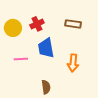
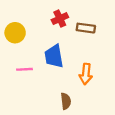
red cross: (37, 24) -> (60, 19), moved
brown semicircle: (46, 87) -> (66, 101), moved

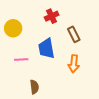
brown rectangle: (86, 28) -> (74, 34), moved, turned 56
brown semicircle: (66, 101) -> (34, 87), moved

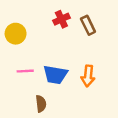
brown rectangle: (74, 34) -> (88, 25), moved
blue trapezoid: (46, 48) -> (55, 75), moved, turned -70

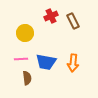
yellow circle: (16, 34) -> (25, 33), moved
brown semicircle: (41, 104) -> (27, 78), moved

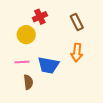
red cross: (51, 16) -> (40, 17), moved
orange arrow: (73, 63) -> (77, 53), moved

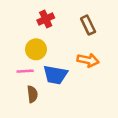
yellow circle: (26, 35) -> (36, 49), moved
orange arrow: (77, 53) -> (88, 60), turned -84

